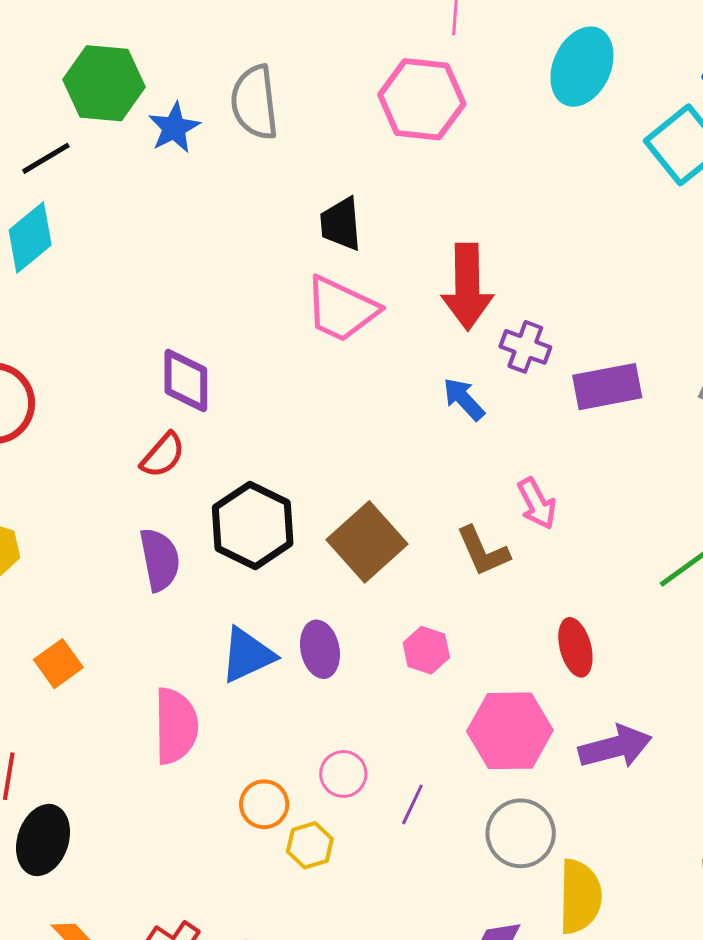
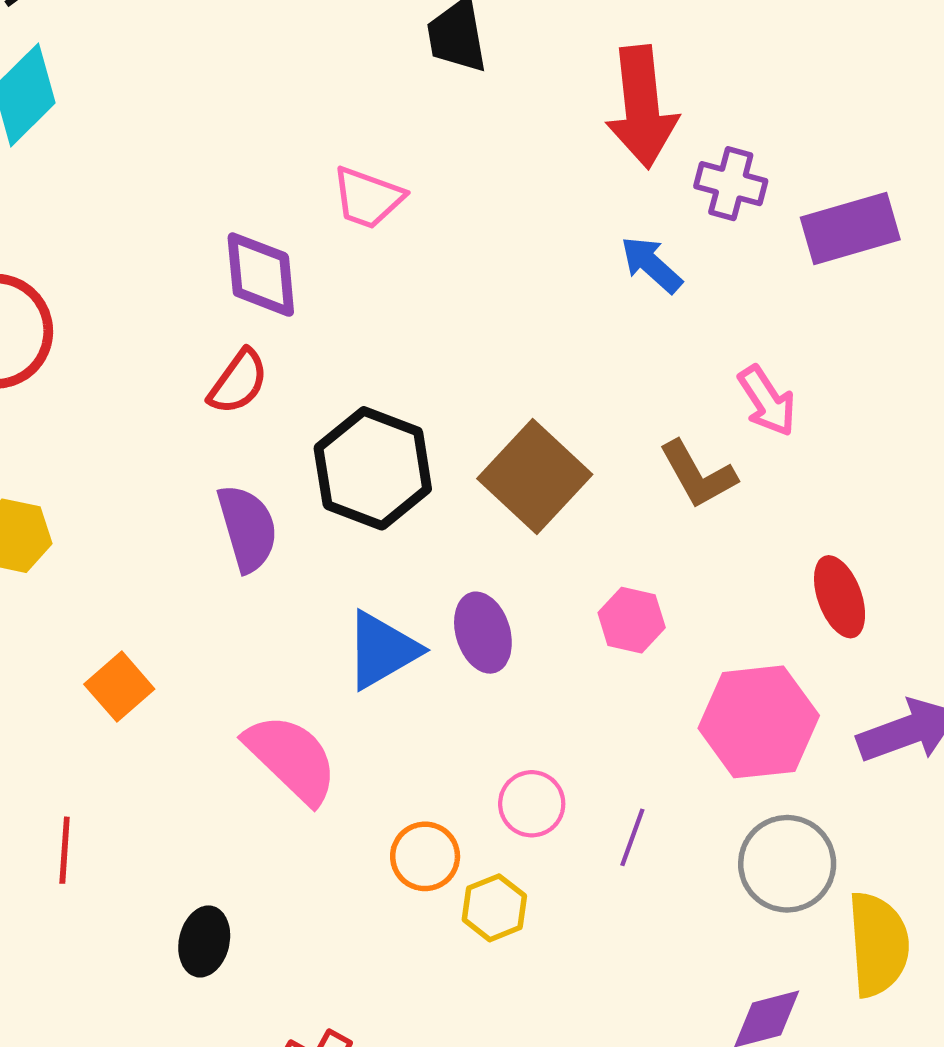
pink trapezoid: (341, 309) -> (368, 198), moved, size x0.7
pink semicircle: (176, 726) -> (291, 758), turned -40
black ellipse: (43, 840) -> (204, 941), moved, size x0.7

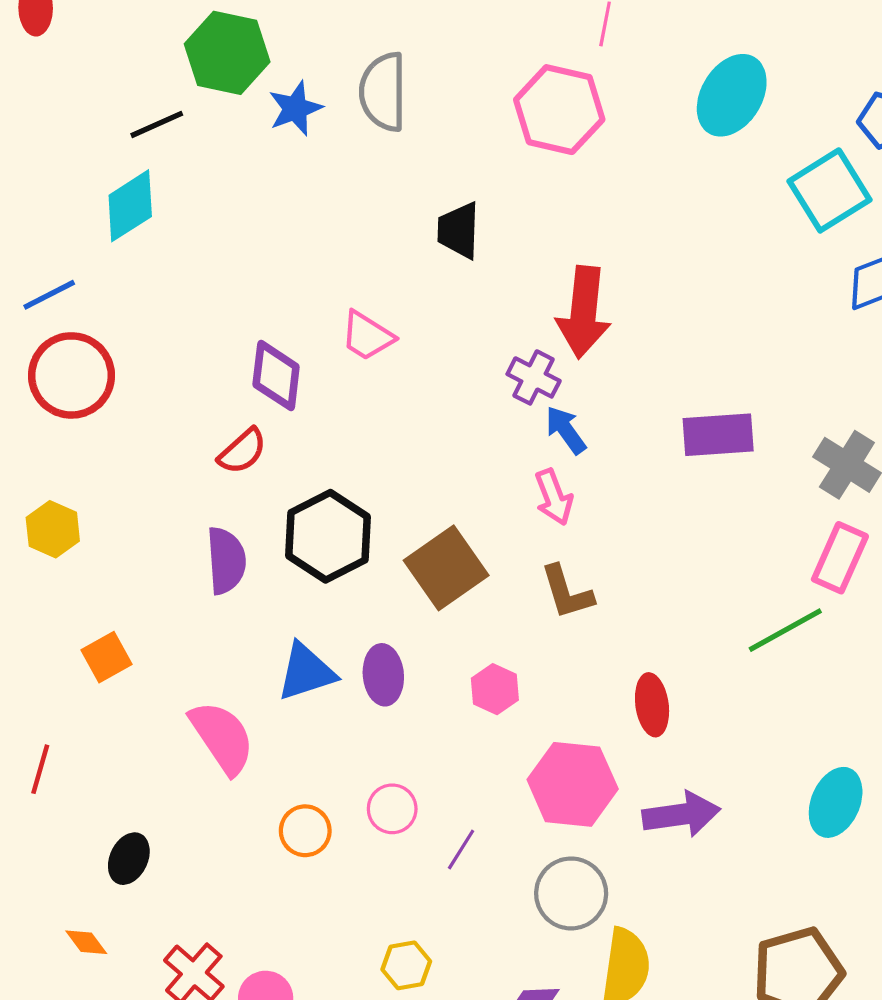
purple cross: (731, 184) -> (534, 377), moved
pink arrow: (767, 401) -> (554, 497), moved
yellow hexagon: (494, 908) -> (406, 965), moved

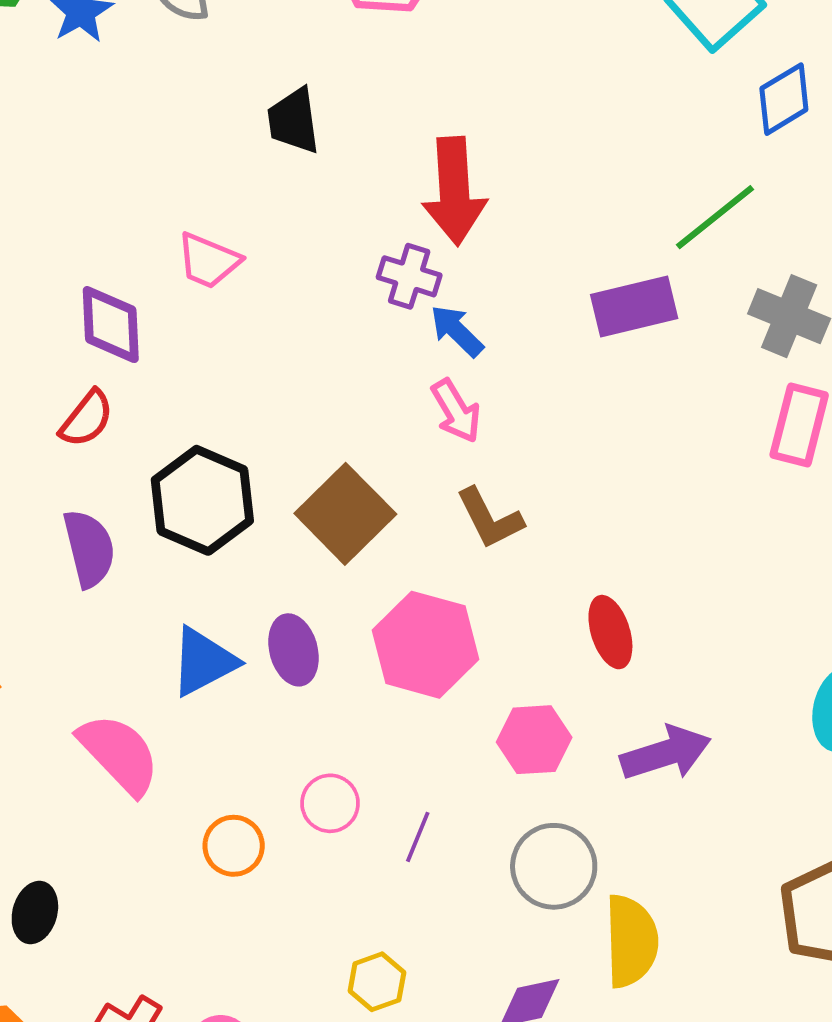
green line: (785, 630) -> (715, 217), moved
pink hexagon: (495, 689) -> (425, 645), size x1.8
pink hexagon: (573, 784) -> (534, 740), size x0.7

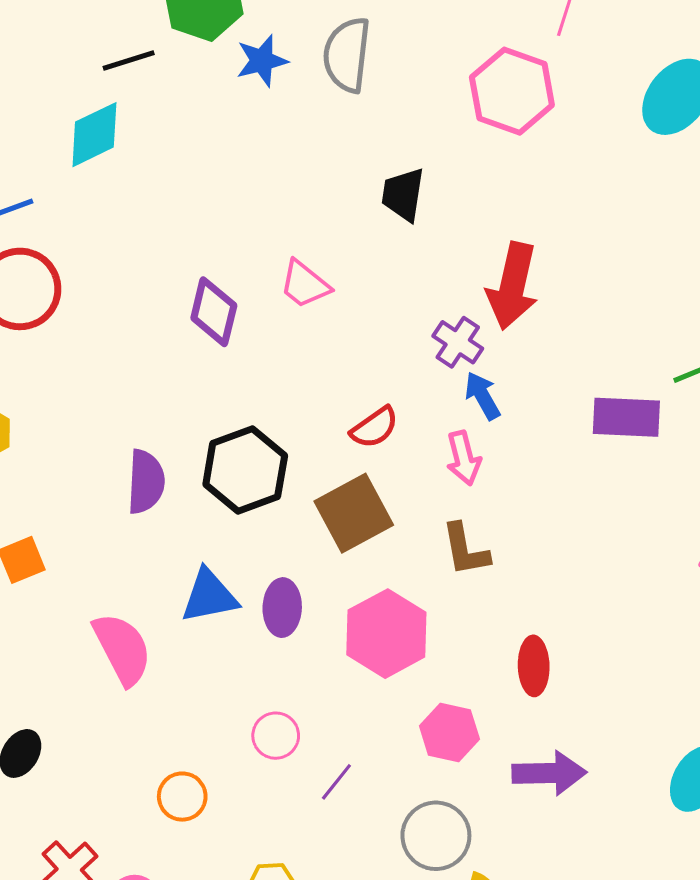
red semicircle: (87, 419) -> (374, 427), moved
orange circle: (234, 846) -> (182, 797), moved

